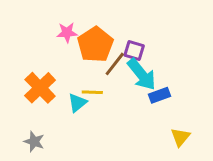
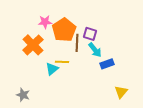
brown line: (115, 64) -> (77, 43), turned -36
cyan arrow: (142, 74) -> (95, 50), size x0.7
orange cross: (40, 88) -> (33, 45), moved

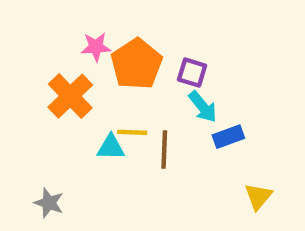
brown line: (77, 43) -> (164, 149), moved
cyan triangle: (52, 69) -> (111, 147), turned 40

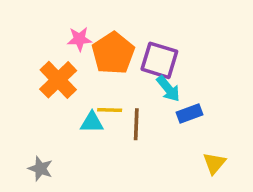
purple square: (192, 73) -> (159, 60), size x1.5

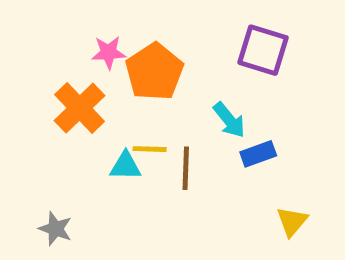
purple square: (159, 60) -> (263, 50), moved

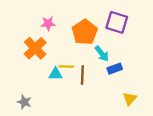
orange pentagon: (154, 72) -> (85, 32), moved

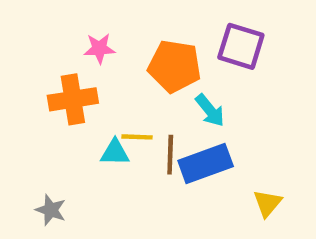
orange pentagon: (85, 32) -> (175, 66), turned -30
orange cross: (35, 48) -> (73, 99), turned 35
blue rectangle: (115, 69) -> (206, 163), moved, size x1.6

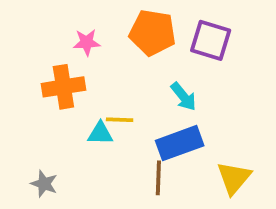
orange pentagon: (175, 66) -> (153, 33), moved
brown line: (170, 155) -> (158, 178), moved
yellow triangle: (267, 203) -> (234, 178), size x1.4

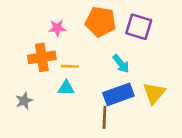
yellow line: (120, 120) -> (70, 66), moved
yellow triangle: (234, 178) -> (154, 93), moved
gray star: (44, 184) -> (24, 101), moved, turned 30

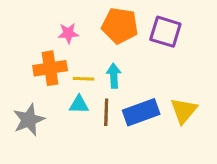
cyan arrow: (121, 64) -> (114, 76), moved, turned -144
gray star: (24, 101) -> (29, 120), size x1.5
brown line: (104, 117) -> (106, 112), moved

